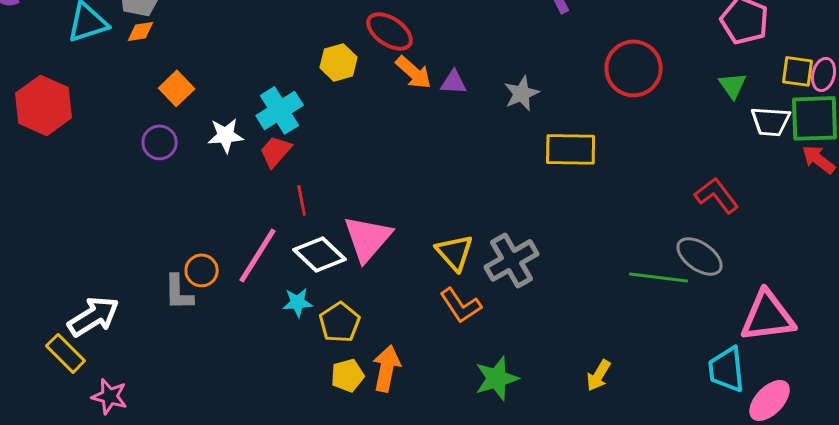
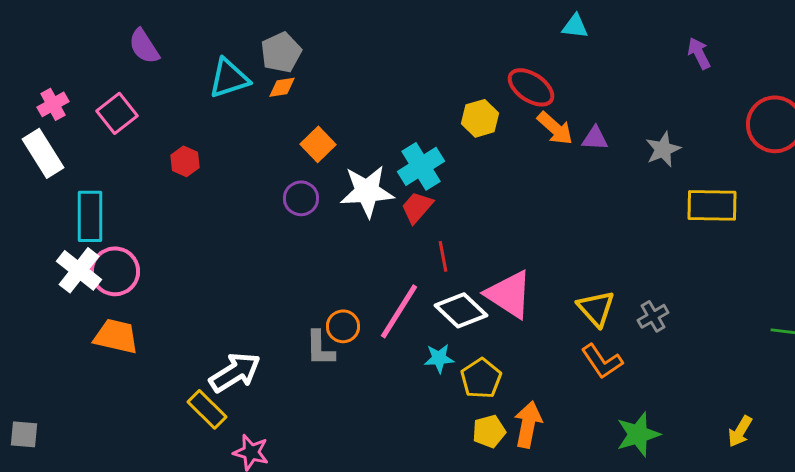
red hexagon: (44, 105) -> (185, 161), size x0.5
white star: (226, 135) -> (367, 191), size x1.5
pink triangle: (368, 238) -> (509, 294), turned -38
gray cross: (512, 260) -> (653, 316), size x0.6

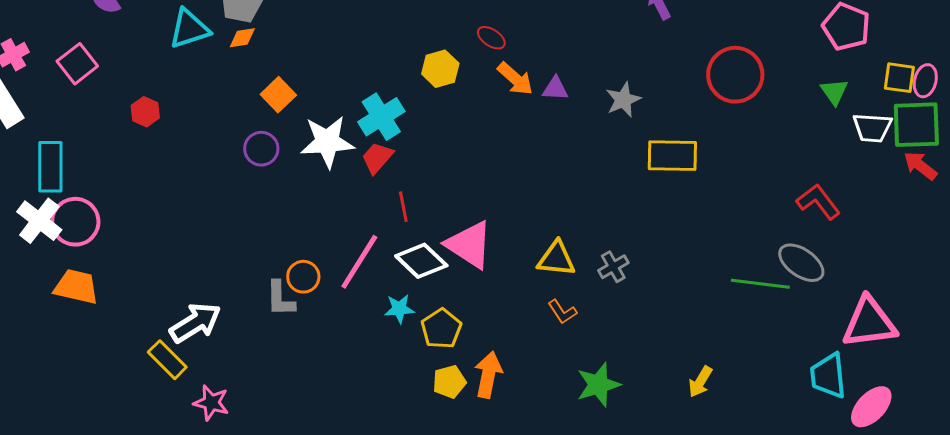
red ellipse: (531, 87) -> (491, 38), size x0.6
yellow triangle: (596, 308) -> (556, 259), turned -42
orange L-shape: (602, 361) -> (562, 312), size x0.7

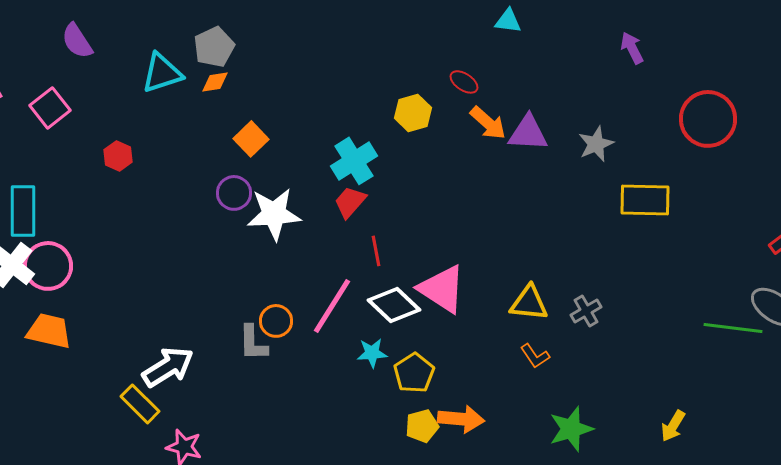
purple triangle: (555, 89) -> (528, 133), size x1.5
white star: (327, 142) -> (274, 214), moved
orange arrow: (488, 375) -> (461, 419), turned 84

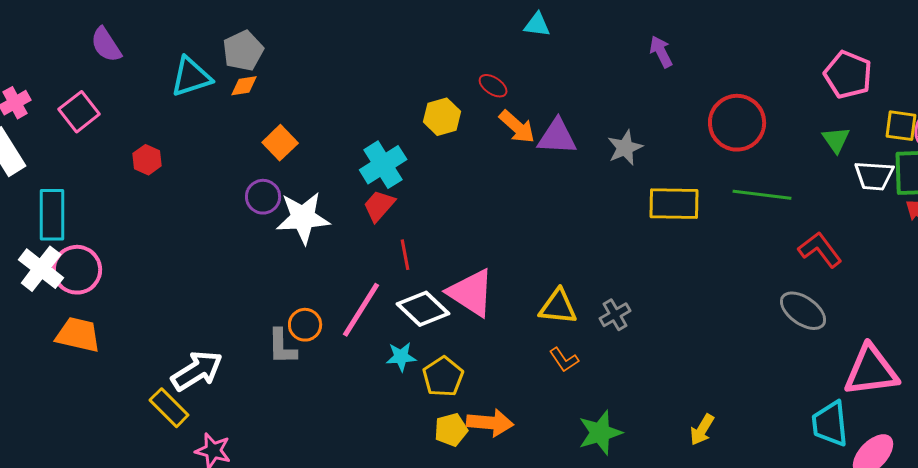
green line: (733, 328) -> (762, 195), moved

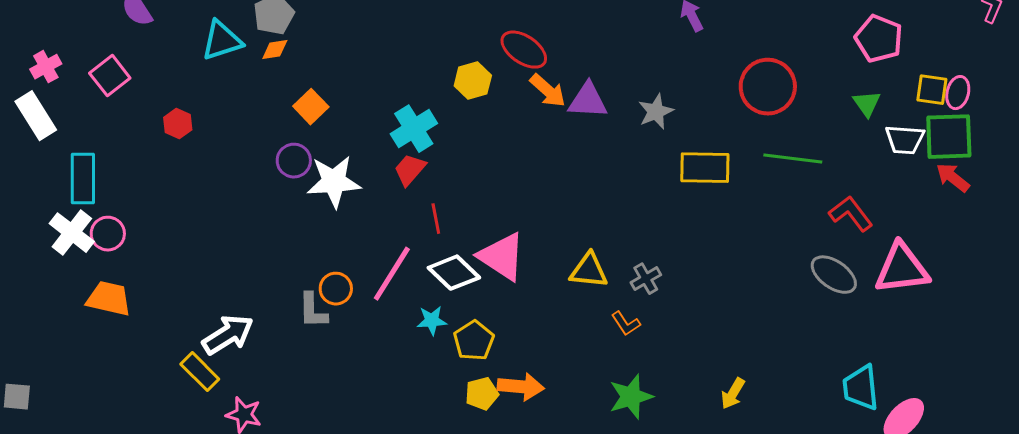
red ellipse: (493, 86) -> (524, 50), size x1.6
pink circle: (77, 270) -> (108, 234), size x0.7
orange L-shape: (564, 360) -> (626, 324), moved
pink triangle: (871, 371) -> (902, 269), moved

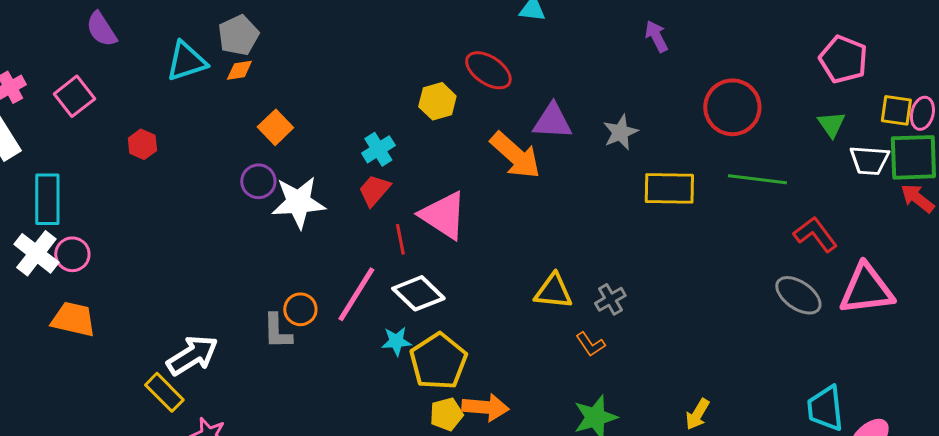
orange arrow: (548, 91) -> (515, 155), moved, size x1.4
cyan cross: (414, 129) -> (378, 149), size x0.7
pink triangle: (502, 257) -> (443, 215), moved
yellow pentagon: (474, 341) -> (438, 361), size x1.4

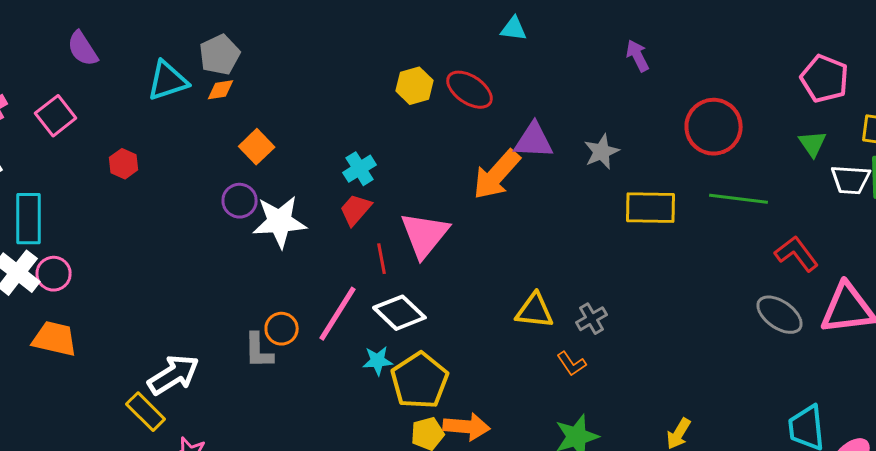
yellow hexagon: (437, 101) -> (415, 86), moved
orange arrow: (515, 155) -> (497, 175), turned 90
pink triangle: (443, 215) -> (425, 235), turned 36

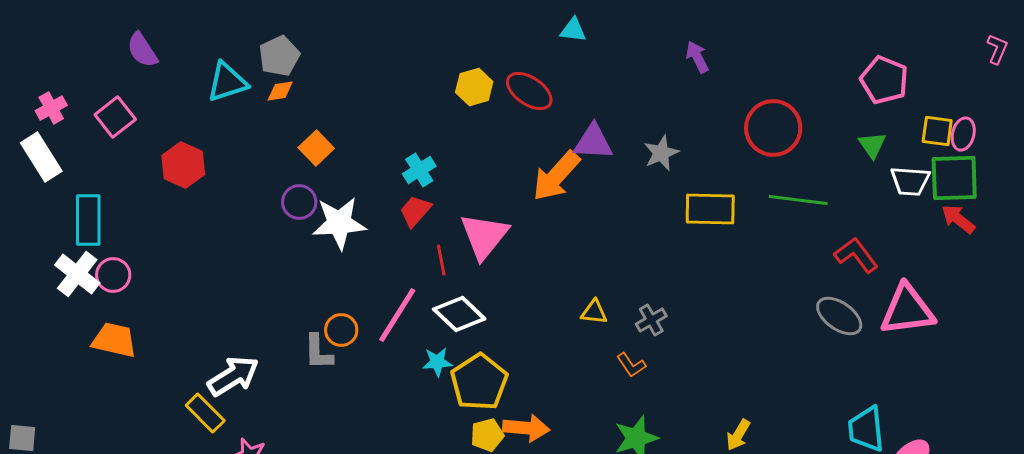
red hexagon: (124, 164) -> (183, 165), size x1.5
yellow triangle: (535, 311) -> (594, 312), size x0.7

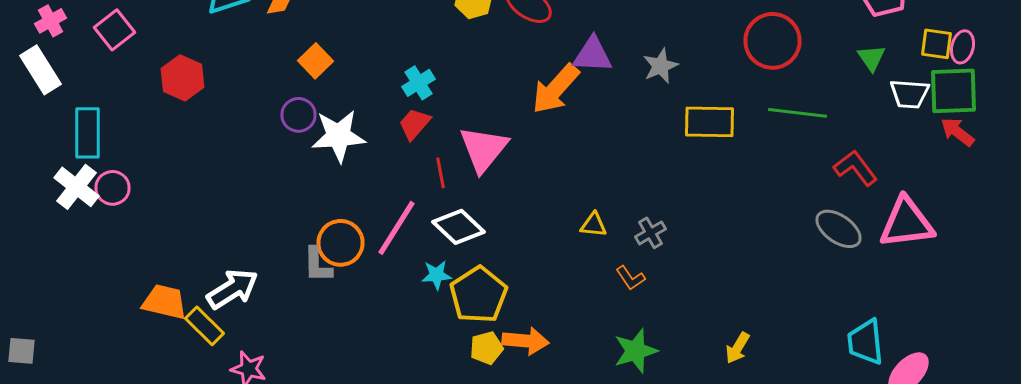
orange circle: (341, 330) -> (340, 243), size x1.4
orange trapezoid: (114, 340) -> (164, 302), moved

